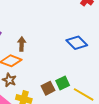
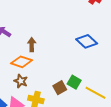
green square: (63, 83) -> (74, 82), turned -32

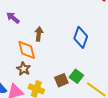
blue diamond: (87, 41) -> (81, 37), moved, turned 60
orange diamond: (22, 62) -> (27, 50), turned 50

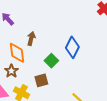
green square: (76, 76) -> (51, 61), moved
brown square: (61, 80) -> (41, 80), moved

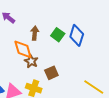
green square: (51, 61) -> (58, 35), moved
brown star: (11, 71) -> (31, 61), moved

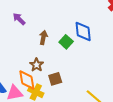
blue diamond: (77, 35) -> (83, 31), moved, turned -30
orange diamond: (23, 49) -> (27, 80), moved

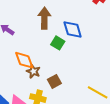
brown arrow: (43, 37) -> (44, 18), moved, size x1.5
orange diamond: (27, 80) -> (24, 60), moved

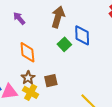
brown star: (33, 71) -> (28, 78), moved

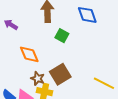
blue diamond: (82, 35) -> (87, 15), moved
brown square: (51, 81) -> (60, 74), size x1.5

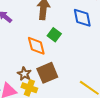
orange diamond: (29, 54) -> (36, 46), moved

